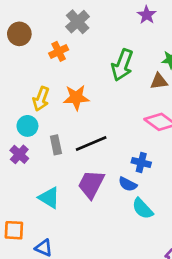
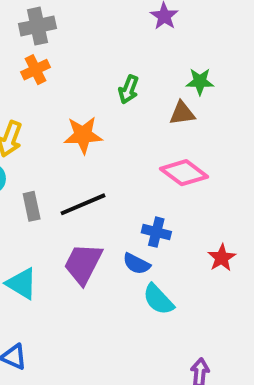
gray cross: (78, 22) -> (37, 26), moved, turned 30
green arrow: (122, 65) -> (129, 89), size x0.6
orange star: (76, 98) -> (83, 135), moved

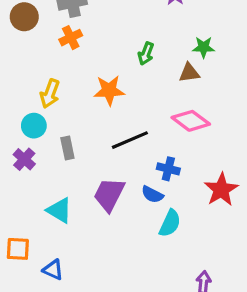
black line: (83, 204) -> (130, 140), moved
red star: (222, 258) -> (221, 190), size x1.5
cyan semicircle: (158, 299) -> (170, 223), turned -112

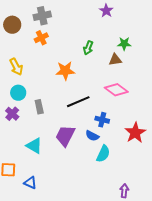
yellow arrow: (50, 94) -> (16, 67), moved, turned -48

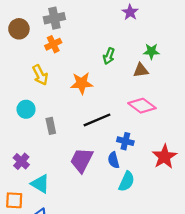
yellow arrow: (16, 67) -> (40, 75), moved
purple cross: (12, 114) -> (21, 161), moved
blue semicircle: (92, 136) -> (114, 160), turned 48
cyan triangle: (34, 146) -> (40, 184), moved

